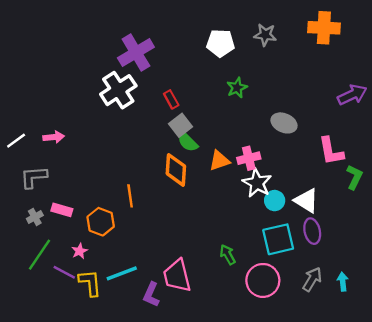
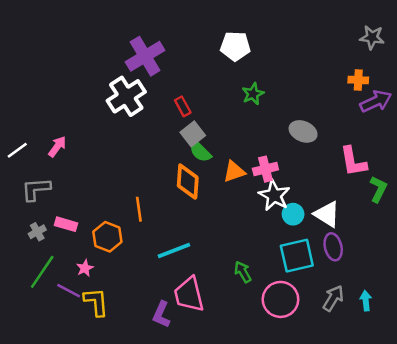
orange cross: (324, 28) -> (358, 80), moved, size x0.6
gray star: (265, 35) -> (372, 37), moved
pink arrow: (54, 137) -> (57, 146), turned -48
cyan line: (122, 273) -> (174, 251), moved

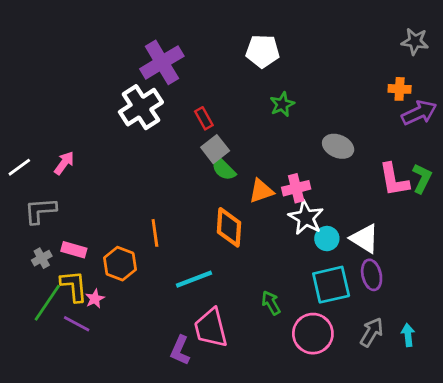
orange diamond: (188, 182) -> (229, 227), moved
green L-shape: (378, 189) -> (422, 178), moved
yellow L-shape: (96, 302) -> (74, 286), moved

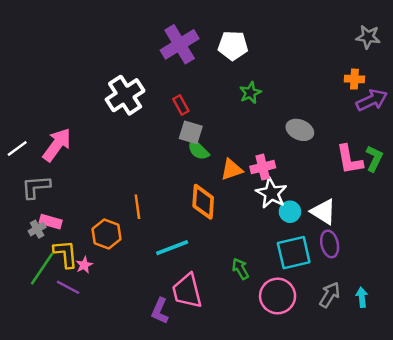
purple cross: (162, 62) -> (180, 44), moved
gray square: (215, 149) -> (191, 132), turned -35
pink arrow: (64, 163) -> (57, 145), size x1.6
pink rectangle: (74, 250) -> (51, 222), moved

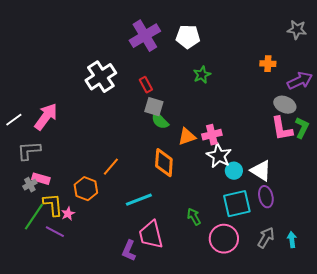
orange cross: (354, 79) -> (268, 64), moved
gray ellipse: (300, 130) -> (285, 105), moved
orange line: (137, 207) -> (111, 167), turned 48

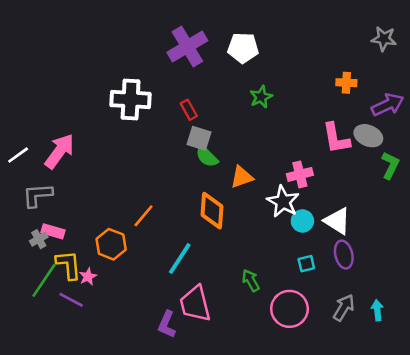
white cross: (101, 77) -> (131, 99), turned 36
pink L-shape: (282, 129) -> (336, 138), moved
pink cross: (212, 135) -> (300, 174), moved
cyan line: (139, 200) -> (180, 258), turned -36
cyan square: (237, 204) -> (306, 264), size x0.5

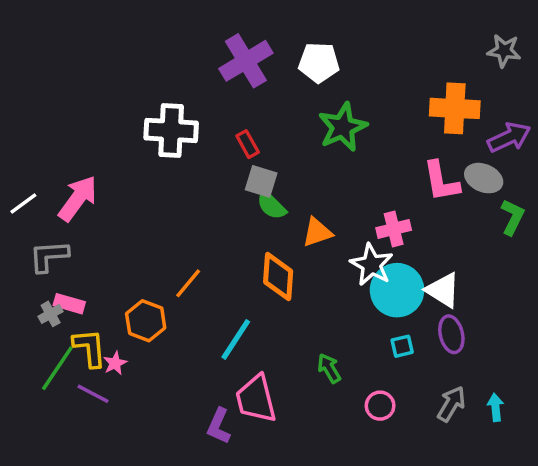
orange cross: (346, 83) -> (455, 108), size x1.8
green star: (261, 97) -> (343, 127), size x1.6
cyan circle: (302, 221) -> (397, 290), size x1.8
pink circle: (289, 309) -> (380, 406), size x0.6

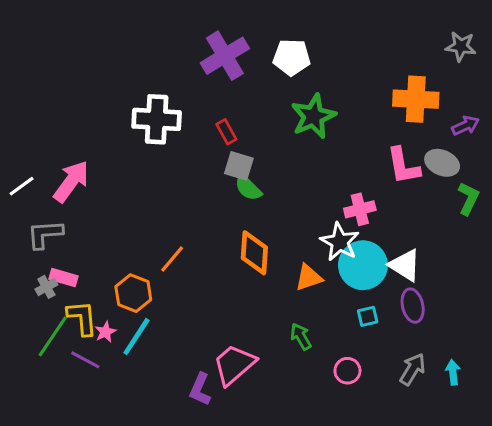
purple arrow: (509, 137) -> (465, 126), size x0.7
orange triangle: (317, 232) -> (309, 278), moved
cyan line: (236, 339) -> (136, 337), moved
pink trapezoid: (256, 399) -> (234, 364), turned 63

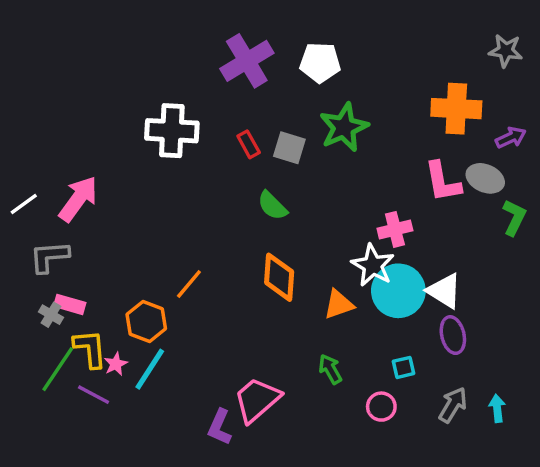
gray square: (239, 166) -> (289, 148), moved
gray cross: (46, 287) -> (51, 315), turned -30
cyan square: (368, 316) -> (403, 367), moved

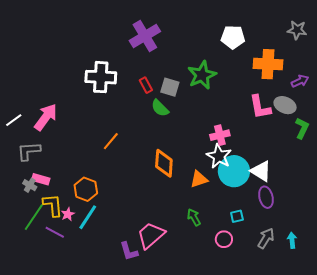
white pentagon: (320, 63) -> (233, 37), moved
green semicircle: (272, 206) -> (160, 108), moved
pink cross: (395, 229) -> (220, 135), moved
orange line: (189, 284) -> (111, 141), moved
purple L-shape: (220, 427) -> (129, 251), turned -40

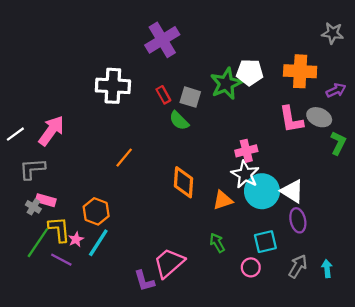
white pentagon: (233, 37) -> (250, 72), moved
cyan square: (237, 216) -> (265, 242), size x1.5

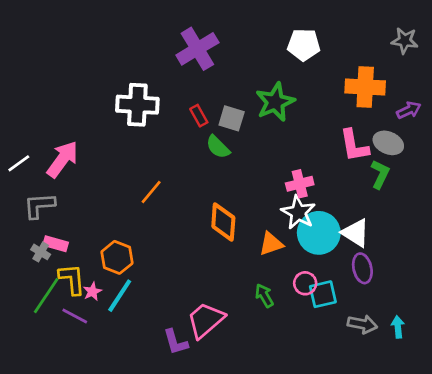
white pentagon: (250, 72) -> (304, 45), moved
green L-shape: (338, 143) -> (380, 174), moved
gray arrow: (298, 266) -> (362, 324), turned 70
pink circle: (251, 267) -> (305, 283), moved

